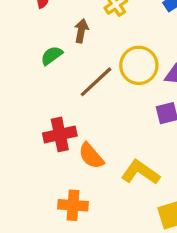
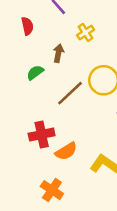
orange semicircle: (91, 156) -> (66, 151), turned -80
orange cross: (73, 205) -> (52, 190), turned 30

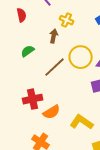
yellow cross: (86, 32) -> (67, 20), turned -32
brown arrow: (58, 53) -> (54, 36), moved

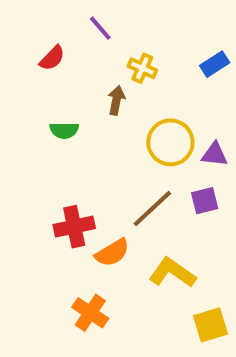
red semicircle: (22, 15) -> (52, 58), turned 56
green semicircle: (28, 51) -> (64, 130), turned -144
brown line: (55, 67) -> (152, 209), moved

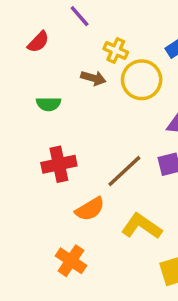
brown arrow: (116, 100) -> (93, 78), turned 95
yellow circle: (170, 142) -> (142, 80), moved
red cross: (74, 227) -> (59, 164), moved

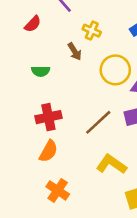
brown arrow: (93, 78) -> (75, 52), turned 42
yellow circle: (142, 80) -> (115, 70), moved
orange semicircle: (90, 209) -> (48, 151), moved, turned -30

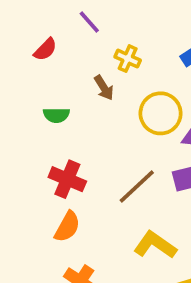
red cross: (48, 117) -> (67, 179), turned 35

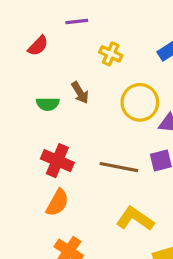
purple line: (89, 22) -> (77, 22), turned -55
brown arrow: (104, 88) -> (80, 93), moved
brown line: (137, 186) -> (119, 167), turned 54

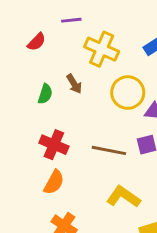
yellow cross: (111, 54) -> (102, 49), size x1.6
green semicircle: (48, 104) -> (45, 94), turned -72

